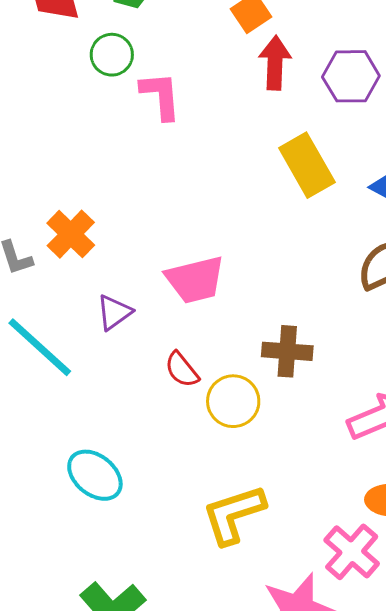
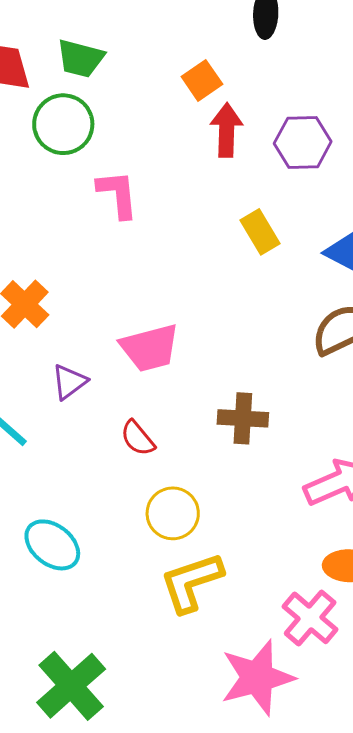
green circle: (112, 55) -> (63, 124), size x1.4
pink L-shape: (161, 96) -> (118, 194), moved
yellow rectangle: (307, 165) -> (260, 232), size x0.7
yellow circle: (233, 401) -> (173, 513), moved

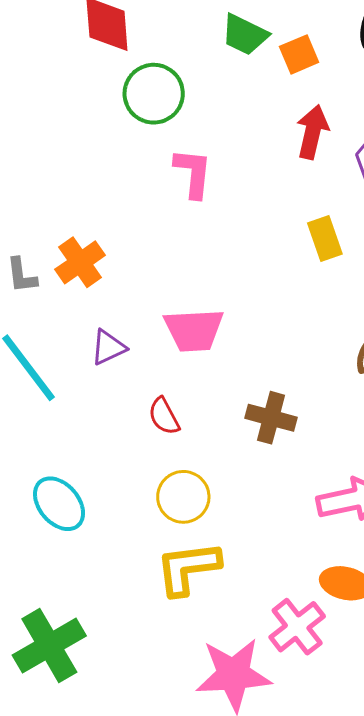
green trapezoid: (81, 58) -> (245, 35), moved
orange square: (202, 80) -> (299, 54), moved

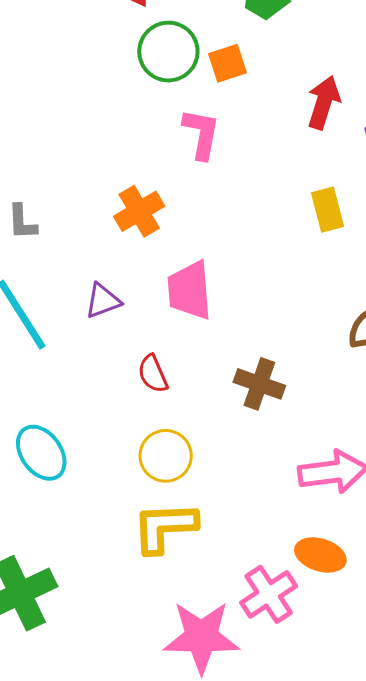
orange square: (299, 54) -> (227, 63), moved
orange cross: (80, 262) -> (139, 211), moved
pink trapezoid: (194, 330) -> (190, 290), turned 84

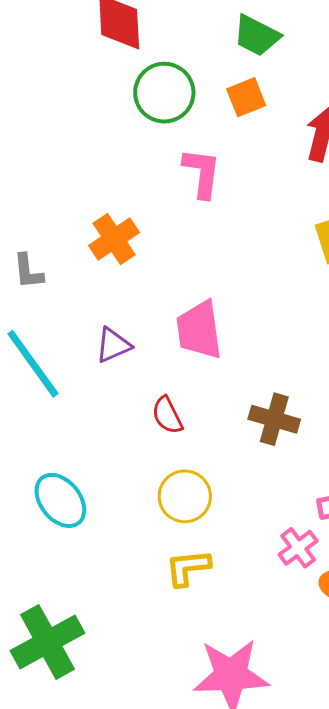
orange square: (227, 63) -> (246, 97), moved
orange cross: (139, 211) -> (114, 239), moved
yellow L-shape: (165, 527) -> (188, 568), size x0.7
pink cross: (269, 594) -> (298, 548), moved, size x0.7

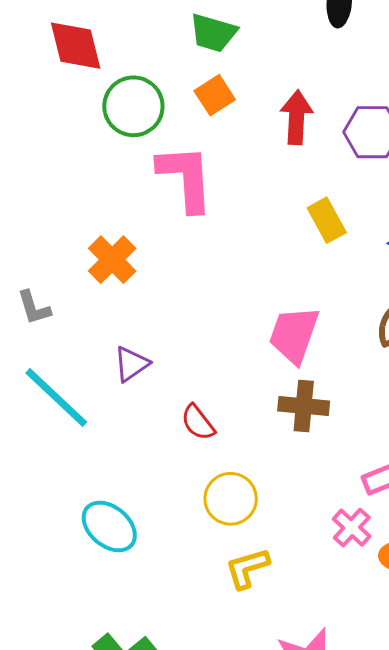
pink L-shape: (202, 173) -> (186, 178), size x1.4
pink trapezoid: (199, 330) -> (294, 335), moved, turned 38

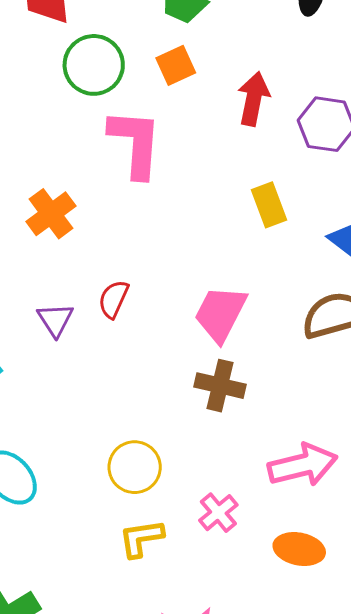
purple triangle: (131, 364) -> (55, 320), turned -36
red semicircle: (198, 423) -> (113, 299), moved, turned 54
pink cross: (352, 528) -> (218, 513), moved

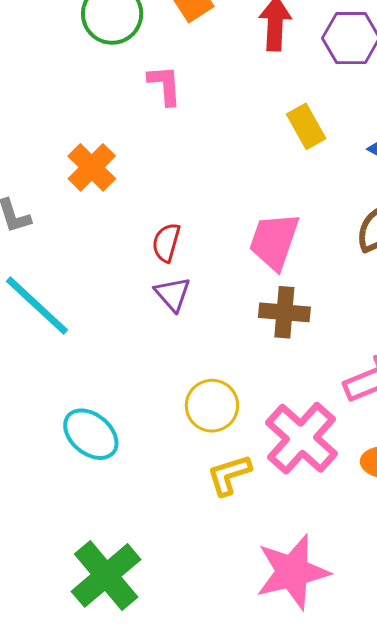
pink L-shape: (135, 143) -> (165, 85), size x0.6
purple triangle: (55, 320) -> (173, 294), moved
pink cross: (218, 513) -> (302, 438), size x1.8

